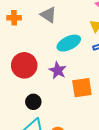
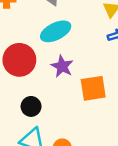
cyan ellipse: (69, 43) -> (56, 31), moved

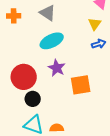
red circle: (19, 60) -> (24, 77), moved

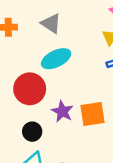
purple star: (57, 68) -> (62, 111), moved
red circle: (24, 77) -> (30, 89), moved

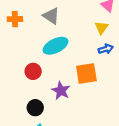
red circle: (30, 89) -> (33, 71), size x0.6
orange square: (93, 114) -> (86, 74), moved

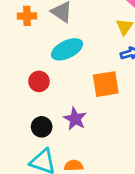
orange cross: (15, 19) -> (27, 16), moved
purple star: (61, 91) -> (75, 119), moved

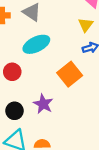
orange square: (106, 84) -> (70, 74), turned -30

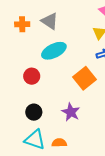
purple star: (43, 104) -> (71, 112), moved

